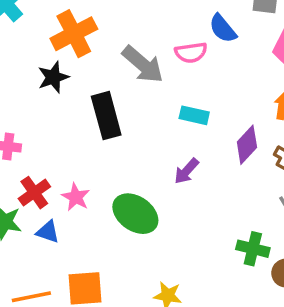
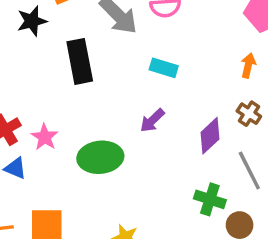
purple diamond: (247, 145) -> (210, 136), moved
green ellipse: (135, 214) -> (100, 157), turned -45

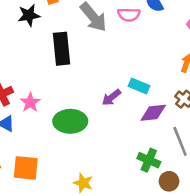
cyan rectangle: (164, 68) -> (139, 86), moved
purple diamond: (210, 136) -> (153, 113), turned 32

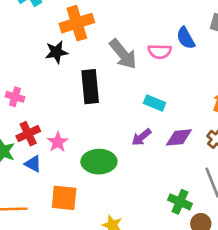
cyan rectangle: (139, 86) -> (155, 103), moved
purple diamond: (153, 113) -> (179, 137), moved
orange square: (26, 168) -> (64, 198), moved

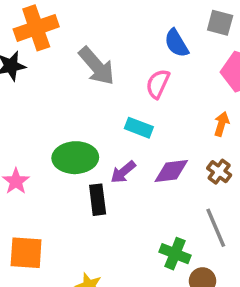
pink semicircle: (160, 52) -> (158, 84), moved, turned 115
black rectangle: (90, 87) -> (98, 200), moved, size x0.7
green ellipse: (99, 162) -> (75, 158), moved

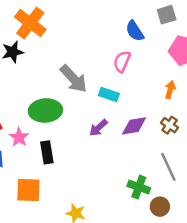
gray square: (220, 23) -> (167, 15), turned -30
orange cross: (36, 28) -> (30, 23), turned -32
gray arrow: (97, 66) -> (74, 79), moved
green ellipse: (75, 158) -> (45, 110), moved
black rectangle: (98, 200) -> (47, 152), moved

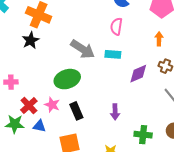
purple arrow: (98, 128) -> (115, 112), moved, turned -35
green cross: (139, 187) -> (143, 135), moved

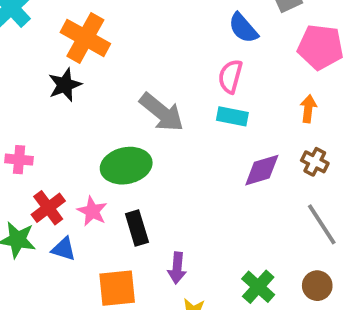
cyan rectangle: (113, 54) -> (232, 116), moved
purple arrow: (115, 112) -> (177, 268), moved
green cross: (143, 135) -> (258, 287), turned 30

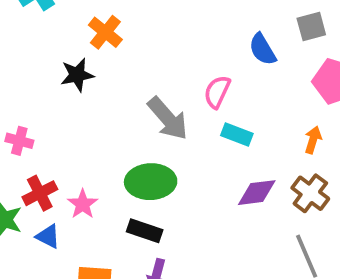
orange cross: (85, 38) -> (105, 32), size x0.7
pink semicircle: (230, 76) -> (217, 92), moved
brown cross: (315, 162) -> (310, 193), size x1.4
green ellipse: (126, 166) -> (151, 182), moved
black rectangle: (137, 228) -> (145, 231), moved, turned -64

